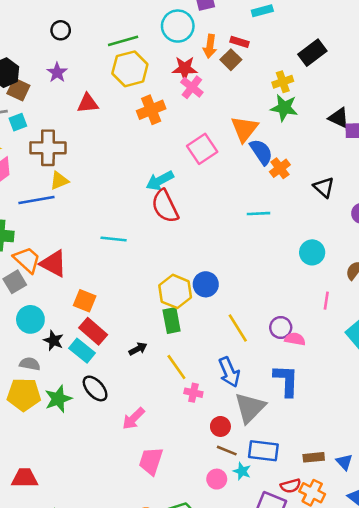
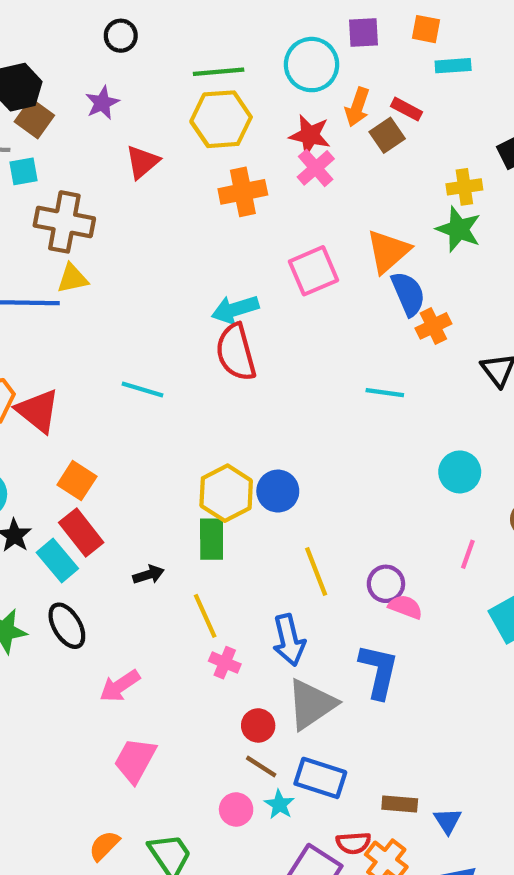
red triangle: (88, 103) -> (142, 162), turned -45

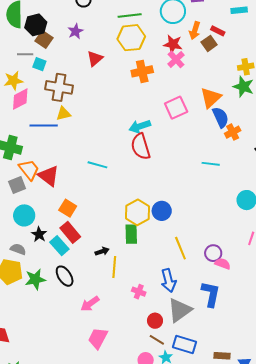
cyan square: (23, 171) -> (39, 64), turned 32
yellow line: (205, 616) -> (114, 267), moved, turned 30

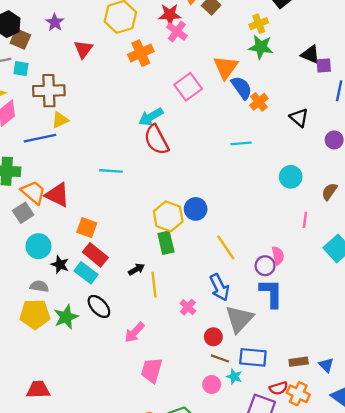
purple circle: (213, 253) -> (265, 266), moved
pink semicircle: (223, 264) -> (278, 256), turned 70
pink cross: (139, 292) -> (188, 307), turned 32

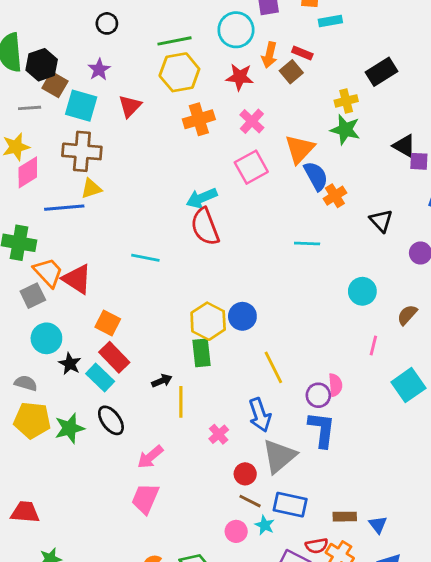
pink cross: (177, 31) -> (252, 121), moved
cyan square: (21, 69) -> (81, 106), moved, size x1.6
gray semicircle: (39, 286) -> (26, 383), moved
pink trapezoid: (152, 370) -> (145, 499), moved

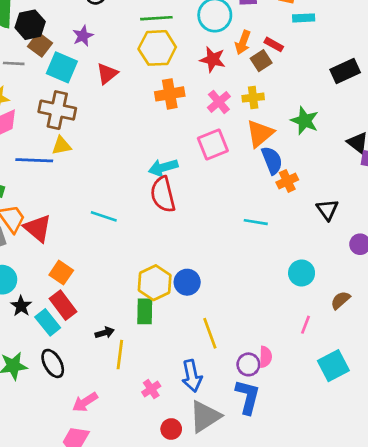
yellow cross: (346, 101) -> (253, 98), moved

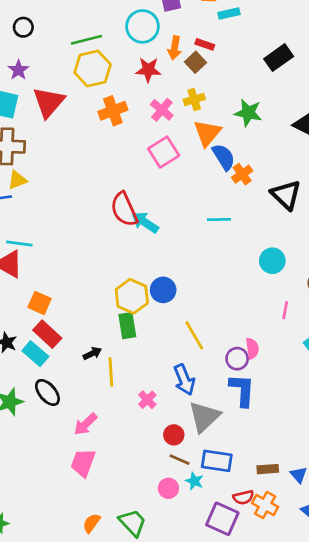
red triangle: (107, 74) -> (49, 102), size x1.5
cyan arrow: (163, 167) -> (145, 222), moved, turned 60
black triangle: (327, 210) -> (286, 195), size x1.4
cyan line: (104, 216) -> (19, 243), moved

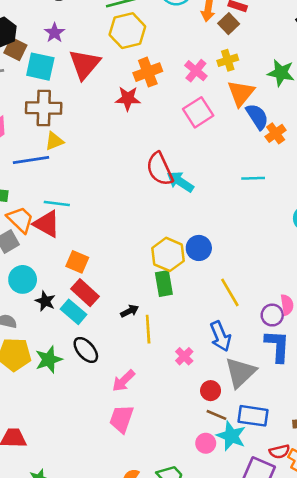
red star: (148, 70) -> (128, 99), moved
cyan star: (194, 481) -> (231, 436), size x1.6

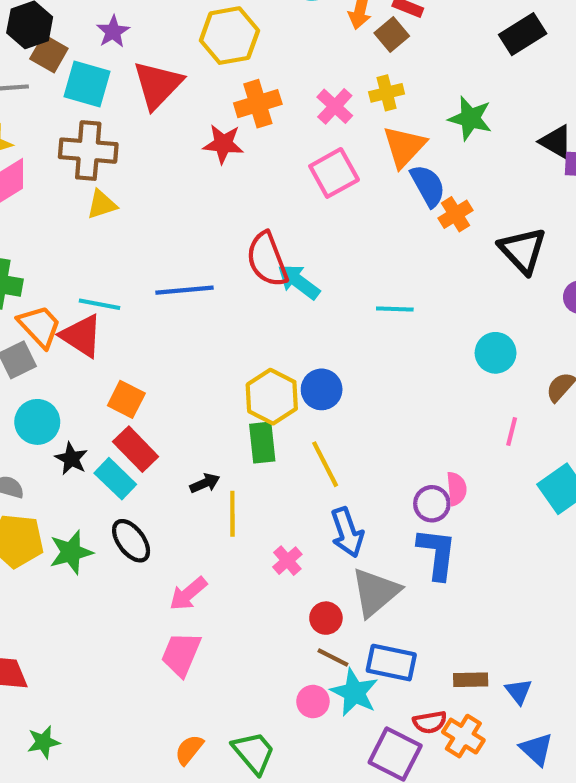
blue line: (31, 160) -> (184, 290), moved
cyan line: (253, 178) -> (395, 309), moved
yellow line: (230, 292) -> (325, 464), moved

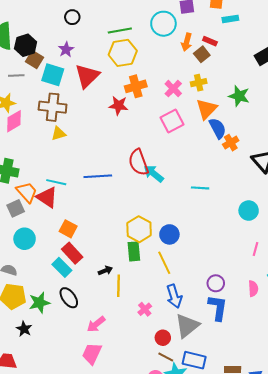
blue circle: (322, 389) -> (169, 234), moved
black star: (71, 459) -> (24, 329), moved
pink semicircle: (457, 489) -> (253, 289), moved

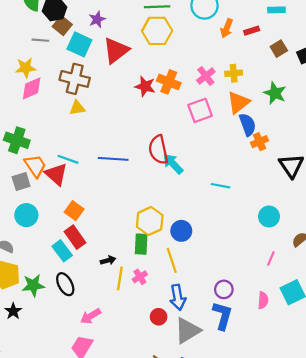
red rectangle: (210, 41) -> (252, 31), turned -48
brown square: (202, 54) -> (279, 49), moved
orange cross: (136, 86) -> (169, 82), moved, turned 30
pink cross: (145, 309) -> (140, 277), moved
red circle: (163, 338) -> (159, 317), moved

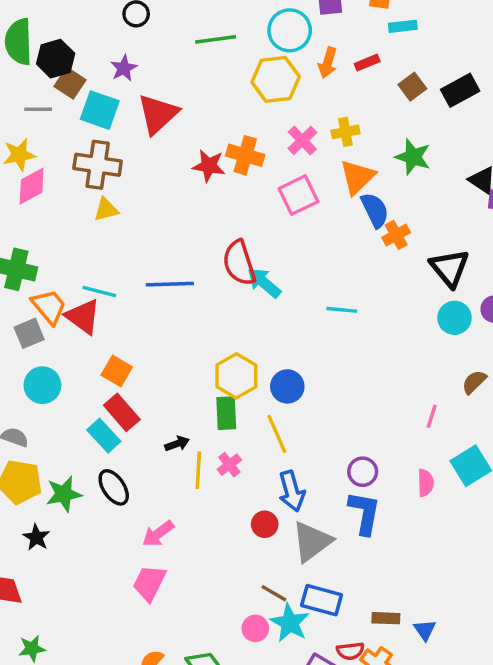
yellow hexagon: (157, 31) -> (276, 79), moved
cyan circle: (269, 217) -> (454, 318), moved

